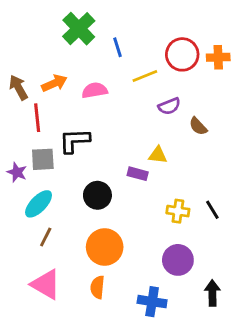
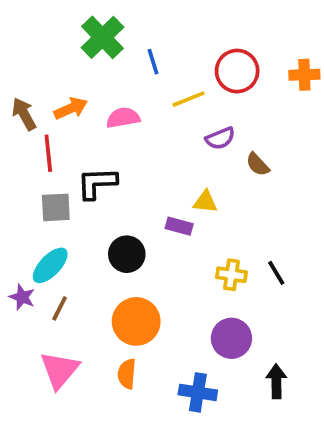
orange cross: (218, 57) -> (304, 75), moved
purple star: (17, 172) -> (22, 297), moved
pink triangle: (46, 284) -> (60, 370), turned 40

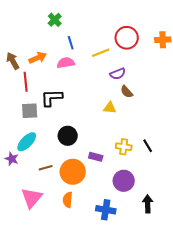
green cross: (103, 37) -> (55, 20), size x0.6
blue line: (153, 62) -> (71, 43), moved
brown semicircle: (258, 164) -> (127, 92), moved
purple rectangle: (179, 226) -> (96, 157), moved
brown line: (60, 308) -> (46, 168), moved, turned 48

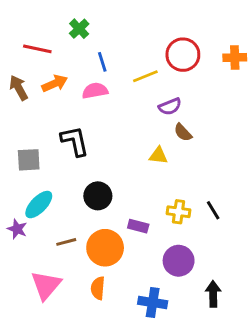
red line: (26, 82) -> (37, 49), moved, turned -72
black L-shape: (52, 98) -> (75, 141), turned 80
gray square: (30, 111) -> (29, 160), moved

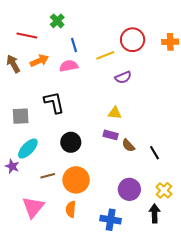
brown semicircle: (183, 132) -> (128, 145), moved
yellow cross: (179, 212) -> (164, 190), moved, turned 35
purple rectangle: (138, 226) -> (111, 135), moved

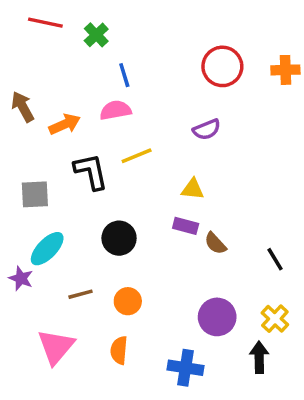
red line: (27, 36) -> (45, 23), moved
yellow line: (105, 55) -> (137, 156), moved
orange arrow: (39, 61) -> (65, 124), moved
black line: (155, 153) -> (275, 259), moved
orange circle: (76, 180) -> (128, 301), size x0.6

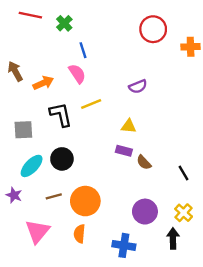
red circle: (222, 66) -> (153, 29), moved
pink semicircle: (116, 110) -> (77, 74), turned 66
black circle: (119, 238) -> (62, 159), moved
purple star: (21, 278) -> (14, 195), moved
orange circle: (128, 301) -> (85, 201), size x1.6

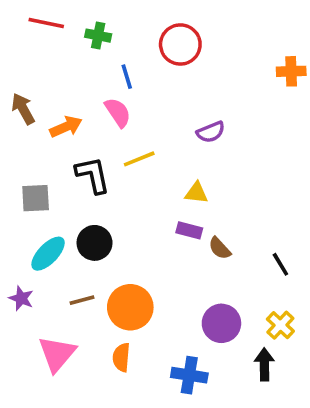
green cross: (64, 23) -> (98, 36), turned -35
red circle: (153, 29) -> (180, 44), moved

